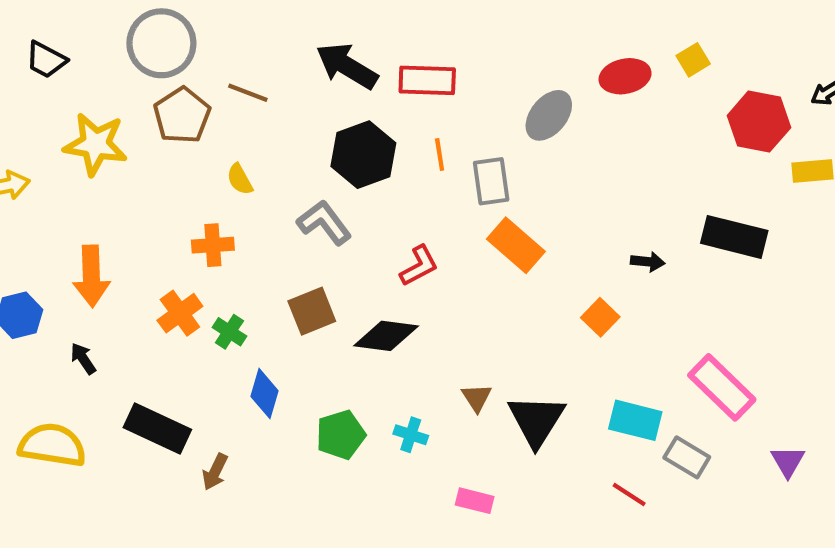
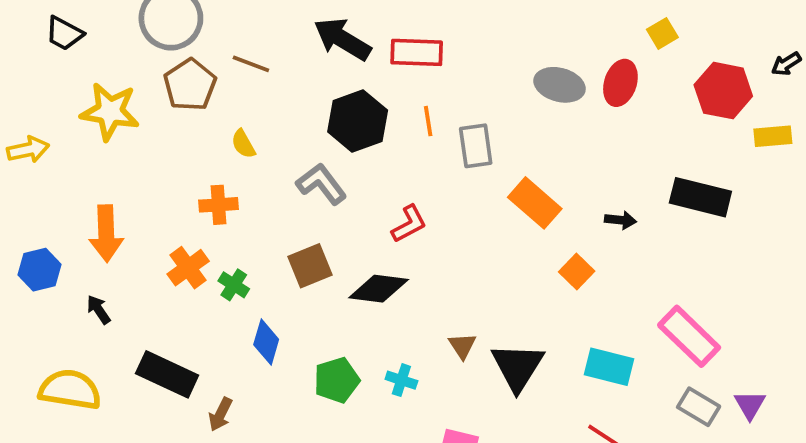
red ellipse: (625, 76) -> (620, 83), moved, turned -60
gray ellipse: (549, 115) -> (560, 85), moved, turned 66
orange rectangle: (516, 245) -> (535, 203), moved
gray rectangle: (687, 457) -> (699, 407), moved

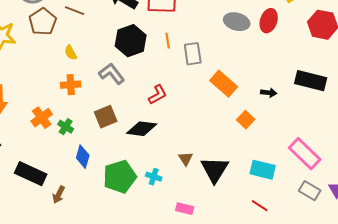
orange cross: (219, 205) -> (71, 85), moved
green pentagon: (337, 380) -> (120, 177), size x1.4

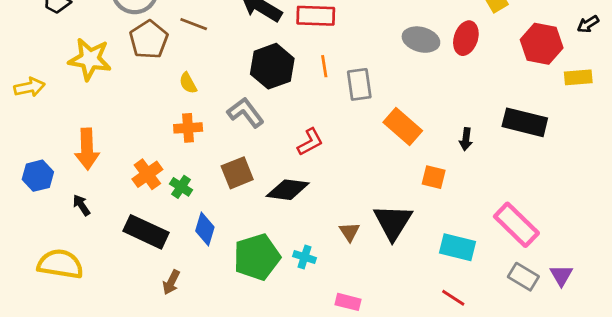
black arrow: (269, 93) -> (466, 139), turned 91
orange square: (246, 120) -> (434, 177), turned -30
black triangle: (215, 170) -> (393, 222), moved
black rectangle: (31, 174) -> (146, 232), moved

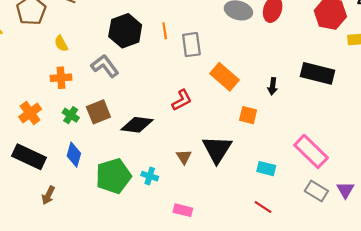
red L-shape: (310, 142) -> (182, 100), moved
green cross: (181, 187) -> (71, 115), moved
cyan rectangle: (457, 247) -> (266, 169), size x0.7

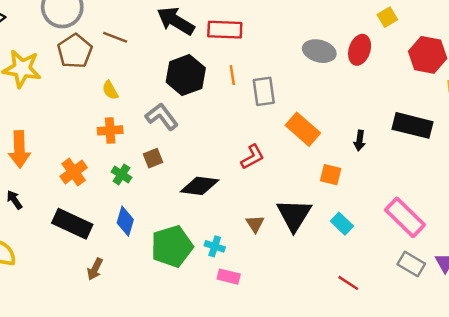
brown square: (98, 112) -> (153, 158), moved, size x0.7
cyan rectangle: (266, 169) -> (342, 224), moved, turned 30
pink rectangle: (183, 210) -> (229, 277), moved

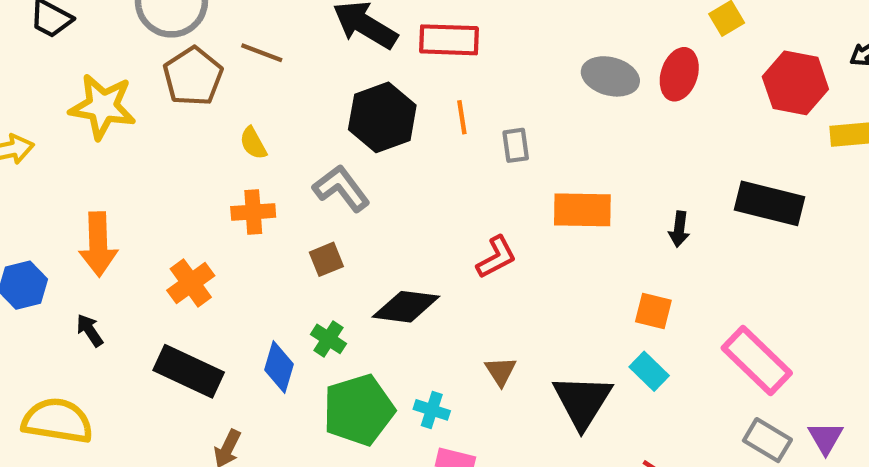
gray rectangle: (264, 91) -> (516, 145), size x0.7
orange rectangle: (303, 129) -> (582, 210), turned -40
green cross: (121, 175) -> (329, 339), moved
orange square: (331, 175) -> (653, 311), moved
black triangle: (294, 215) -> (582, 401), moved

